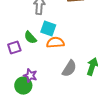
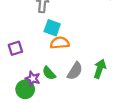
green semicircle: (30, 38) -> (49, 73), moved

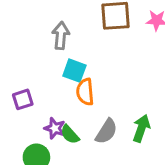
orange semicircle: (60, 43) -> (85, 92), turned -90
purple star: (33, 79) -> (55, 128), moved

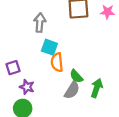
purple star: (55, 128) -> (27, 87), moved
green semicircle: (70, 134) -> (76, 76), moved

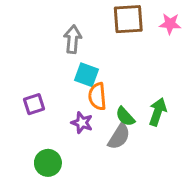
purple star: (27, 87) -> (82, 123), moved
green arrow: (97, 88) -> (158, 112), moved

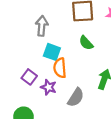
purple square: (34, 104) -> (29, 77), moved, turned -35
green semicircle: (125, 116) -> (86, 43), moved

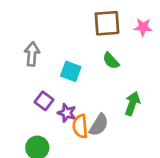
gray arrow: (42, 26) -> (32, 54), moved
orange semicircle: (60, 68) -> (80, 126), moved

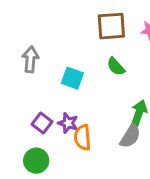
purple square: (44, 101) -> (42, 123), moved
gray semicircle: (99, 125) -> (130, 136), moved

